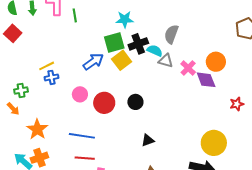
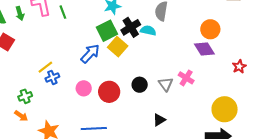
gray triangle: (166, 61) -> (166, 84), moved, turned 49
pink cross: (188, 68) -> (186, 78), moved

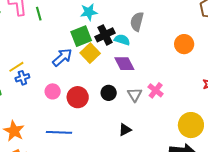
purple diamond: (204, 49) -> (124, 64), moved

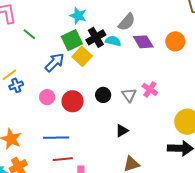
cyan star: (89, 12) -> (78, 16), turned 30
green line: (39, 14) -> (29, 34), moved, turned -32
gray semicircle: (137, 22) -> (127, 22), turned -150
purple diamond: (124, 64) -> (143, 42), moved

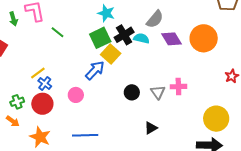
orange circle: (175, 41) -> (204, 38), size x1.4
blue arrow: (55, 62) -> (95, 70), moved
blue cross: (16, 85) -> (45, 83), turned -32
pink cross: (150, 89) -> (178, 87), turned -35
red circle: (73, 101) -> (42, 104), moved

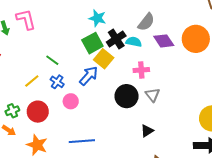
green line: (58, 32) -> (52, 60), moved
blue cross: (45, 83) -> (57, 82), moved
pink cross: (178, 87) -> (141, 70), moved
black circle: (132, 92) -> (127, 96), size x1.5

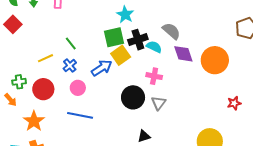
gray semicircle: (146, 22) -> (171, 31), turned -102
blue line: (82, 141) -> (80, 115), moved

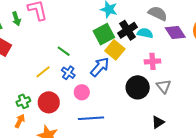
orange arrow: (11, 100) -> (20, 121), turned -96

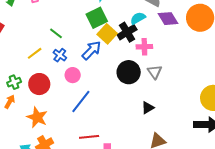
black cross: (128, 30) -> (127, 32), moved
cyan semicircle: (145, 33) -> (138, 18), turned -42
blue line: (91, 118) -> (81, 101), turned -50

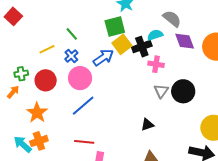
black circle: (129, 72) -> (183, 91), moved
pink circle: (73, 75) -> (80, 78), size x1.5

